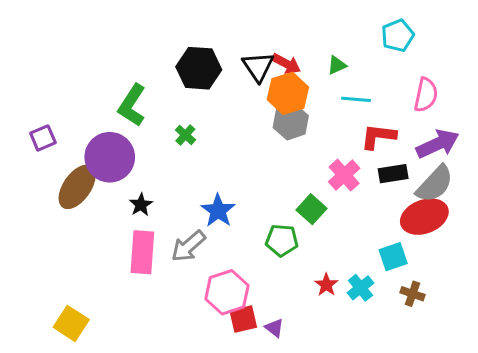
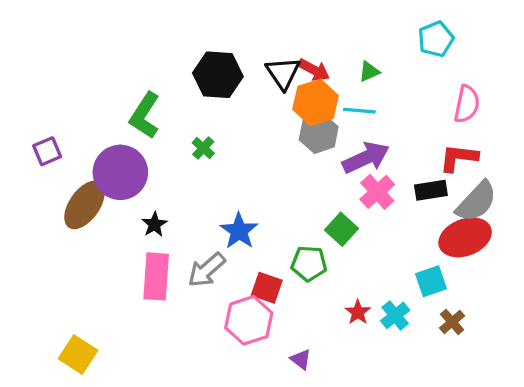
cyan line: (356, 99) -> (359, 111), moved
red L-shape: (378, 136) -> (459, 158), moved
purple arrow: (438, 144) -> (366, 158), moved
brown cross: (412, 294) -> (452, 322), turned 30
red square: (243, 319) -> (267, 288), moved, turned 32

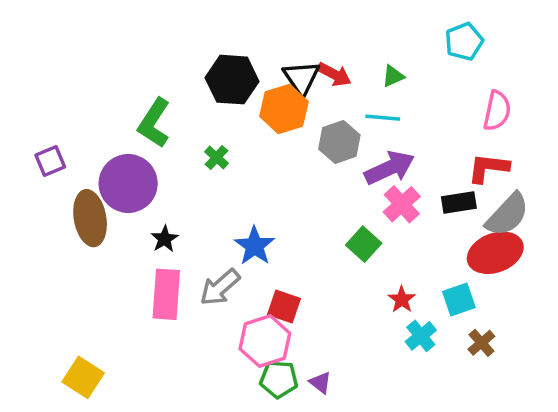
orange hexagon: (315, 102) -> (284, 109), moved
brown ellipse: (85, 205) -> (90, 218), turned -45
green pentagon: (309, 263) -> (279, 379), moved
red star: (358, 312) -> (402, 300), moved

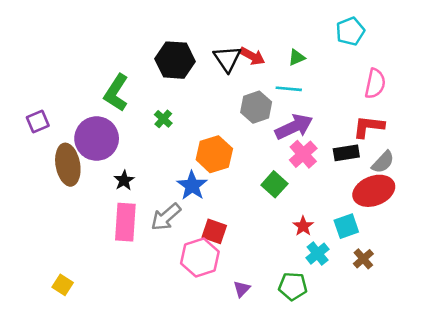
orange hexagon: (284, 109) -> (214, 154), moved
gray semicircle: (507, 215) -> (383, 162), size x0.7
yellow square: (83, 377) -> (63, 285), size x0.7
green pentagon: (279, 379) -> (293, 286), moved
purple triangle: (320, 383) -> (242, 289), turned 36

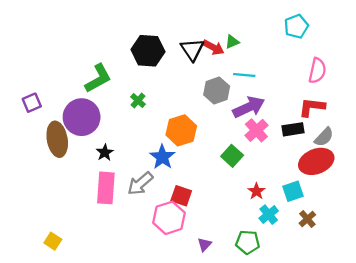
green triangle: (297, 57) -> (232, 42), moved
green L-shape: (116, 93) -> (98, 78), turned -152

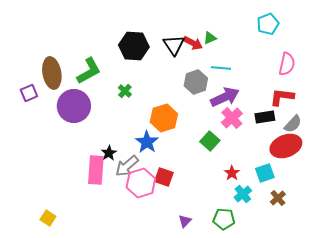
brown ellipse: (57, 139) -> (52, 73), moved
black star: (105, 153) -> (109, 153), moved
pink hexagon: (169, 218) -> (141, 183), moved

